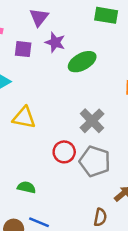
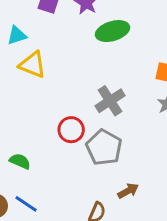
yellow triangle: (24, 118) -> (32, 65), moved

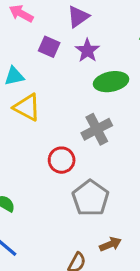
gray cross: (110, 101) -> (97, 129), moved
red circle: (71, 130) -> (62, 160), moved

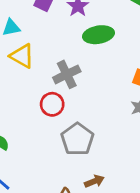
gray cross: (97, 129) -> (67, 74), moved

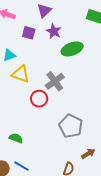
red circle: (52, 104) -> (39, 99), moved

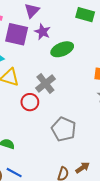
purple square: (29, 33) -> (17, 34), size x1.6
brown arrow: (88, 154) -> (83, 168), moved

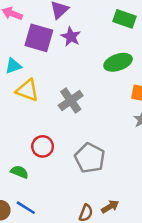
green ellipse: (62, 49) -> (118, 62), moved
red circle: (30, 102) -> (43, 146), moved

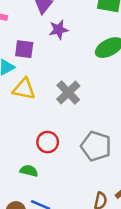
purple star: (71, 37) -> (59, 30), turned -30
purple square: (39, 38) -> (24, 49), moved, size x0.7

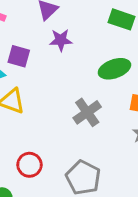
gray cross: (68, 92) -> (87, 112), moved

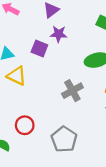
purple square: (19, 56) -> (39, 49), moved

